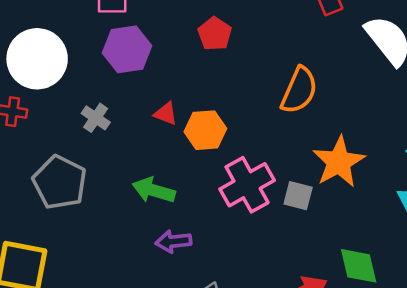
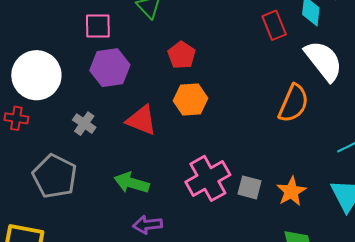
orange semicircle: (299, 90) -> (293, 103), moved
red triangle: (166, 114) -> (141, 120), size x1.6
orange hexagon: (205, 130) -> (191, 100), moved
orange star: (339, 162) -> (291, 191), moved, size x0.7

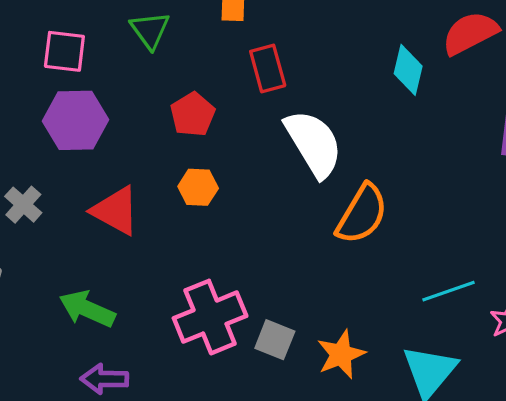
red rectangle: (274, 25) -> (268, 68), moved
white semicircle: (324, 61) -> (314, 143), moved
orange hexagon: (191, 100) -> (198, 187), size x0.7

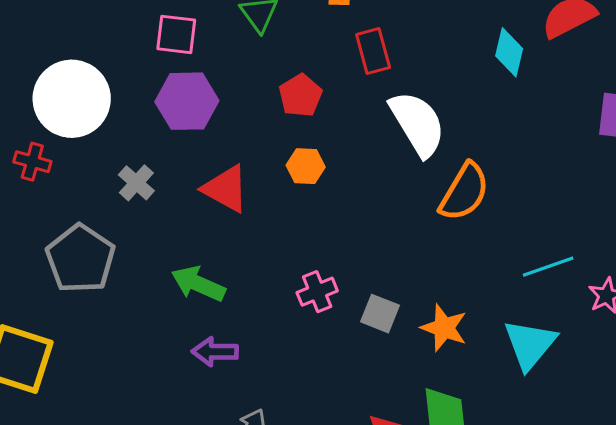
pink cross: (210, 317) -> (317, 292), size x0.6
orange star: (341, 354) -> (444, 328), turned -30

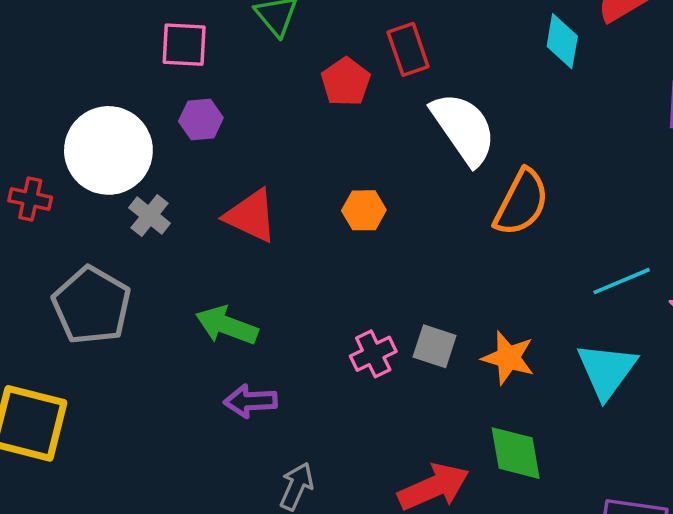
red pentagon: (300, 95) -> (346, 82), moved
white circle: (72, 99) -> (108, 150), moved
purple hexagon: (187, 101) -> (201, 120), size x0.6
orange hexagon: (306, 166) -> (364, 210), moved
pink cross: (317, 292) -> (373, 354), moved

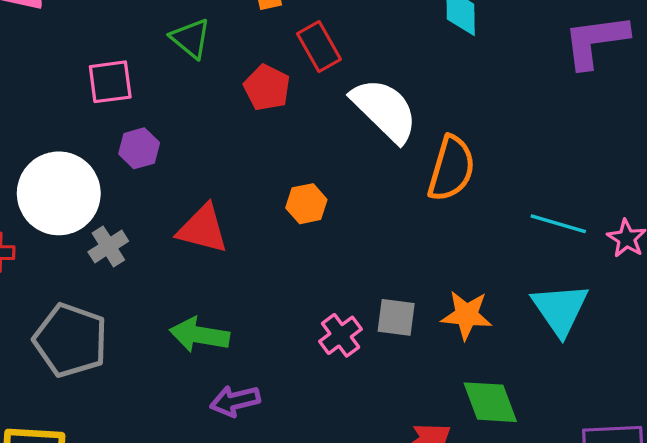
gray cross: (150, 216) -> (108, 246), turned 30
cyan line: (622, 281) -> (558, 224), turned 50

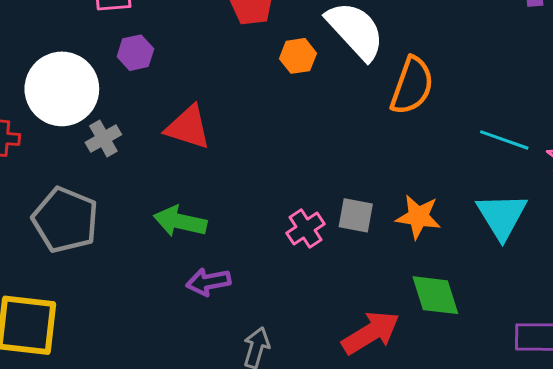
orange hexagon: (306, 204) -> (298, 56), moved

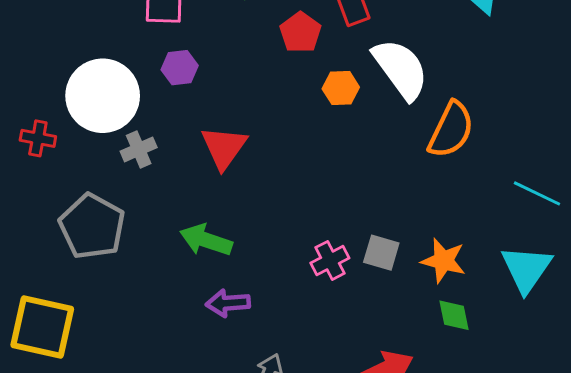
red triangle: (188, 127) -> (224, 147), turned 42
green diamond: (435, 295) -> (454, 315), moved, size x0.7

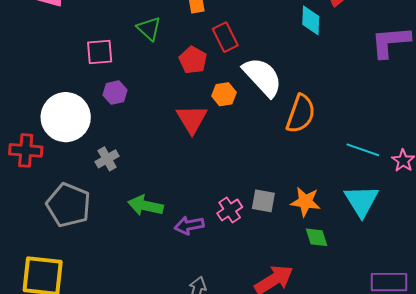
red cross: (38, 138) -> (26, 150), size x1.4
red triangle: (224, 147) -> (192, 119), moved
gray cross: (139, 149) -> (107, 159), moved
purple arrow: (228, 303) -> (189, 225), moved

